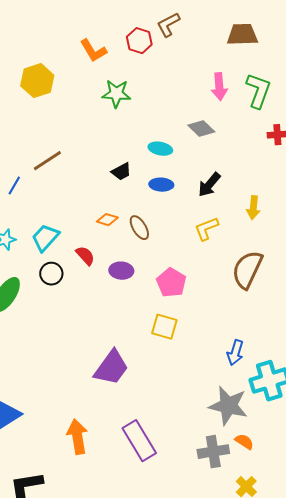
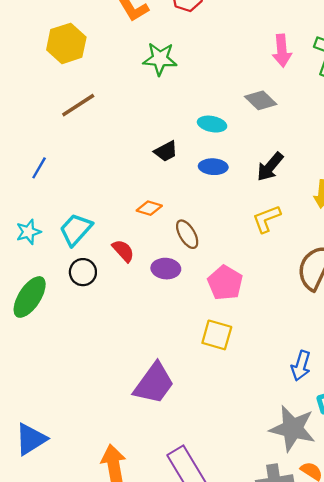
brown line: (47, 161) -> (78, 105), moved
brown ellipse: (139, 228) -> (187, 234), moved

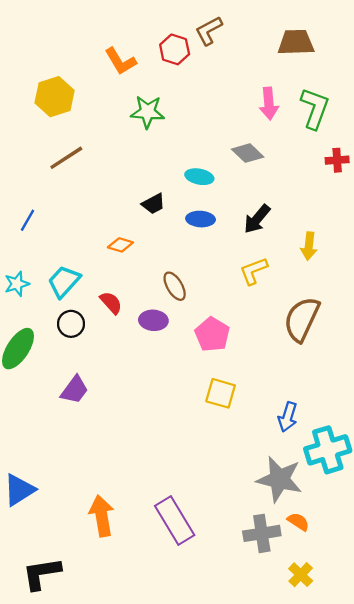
orange diamond: (149, 208) -> (120, 245), moved
yellow square: (217, 335) -> (221, 393), moved
purple trapezoid: (154, 383) -> (75, 390), moved, size x0.7

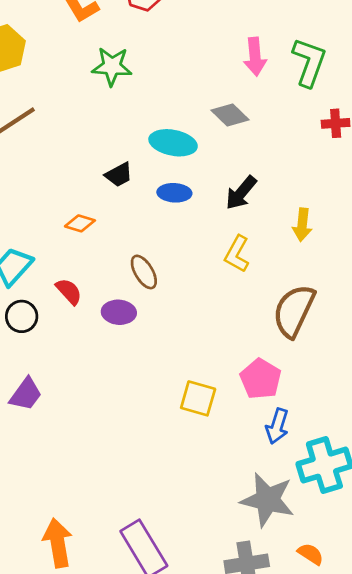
cyan ellipse: (199, 177) -> (173, 143), size x1.4
yellow L-shape: (254, 271) -> (237, 254), turned -40
pink pentagon: (212, 334) -> (261, 379), moved
orange semicircle: (298, 522) -> (311, 554), moved

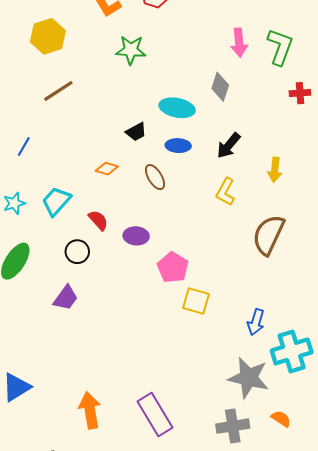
gray diamond: (230, 115) -> (220, 87), turned 64
brown ellipse: (144, 272) -> (155, 177), moved
black circle: (22, 316) -> (77, 252), moved
pink pentagon: (261, 379) -> (173, 267), moved

